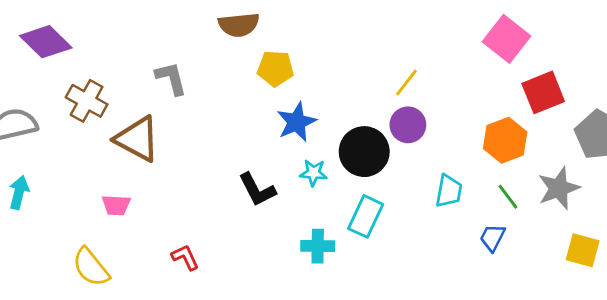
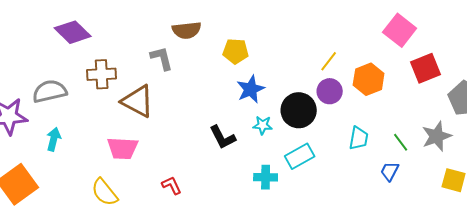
brown semicircle: (239, 25) -> (187, 30), moved
brown cross: (87, 101) -> (102, 74), turned -32
orange hexagon: (505, 140) -> (369, 79), moved
pink trapezoid: (116, 205) -> (123, 148), size x1.5
cyan rectangle: (366, 216) -> (300, 156), turned 36

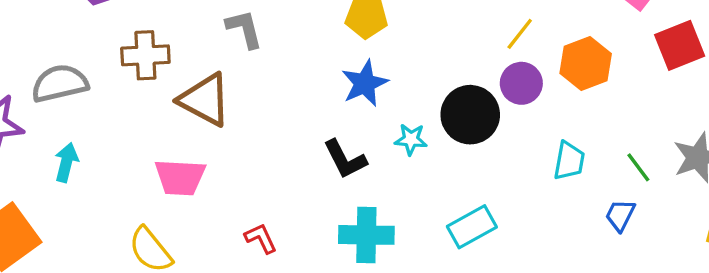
blue star: (251, 89) -> (365, 83), moved
cyan rectangle: (300, 156) -> (472, 227), moved
cyan cross: (266, 177) -> (366, 235), moved, size x1.4

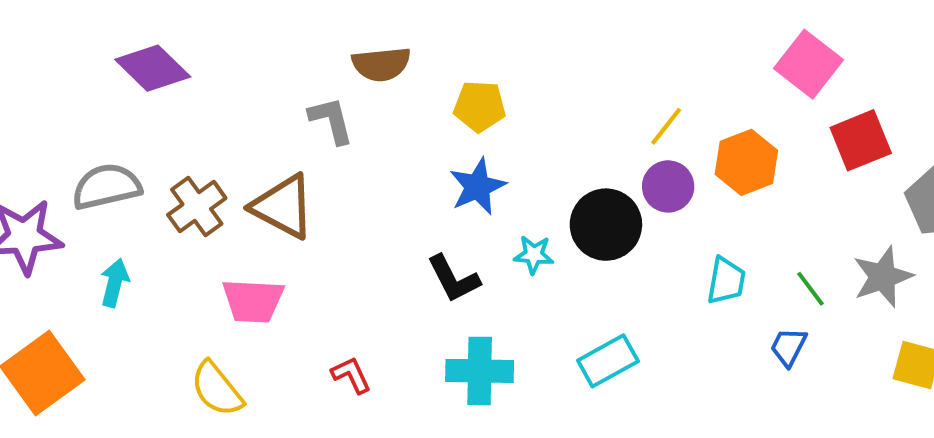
brown cross: (145, 55) -> (197, 207), moved, turned -33

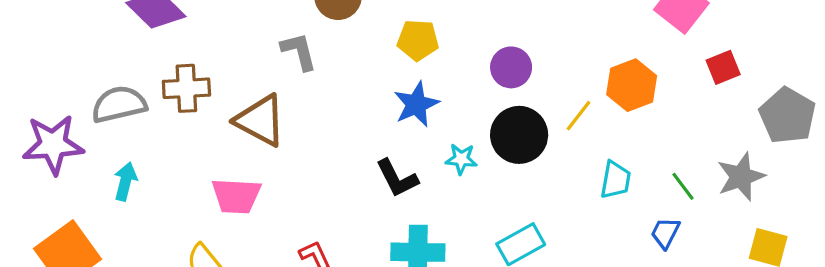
yellow line: (666, 126) -> (579, 116), moved
red square: (861, 140) -> (723, 67), size x0.7
purple circle: (668, 186) -> (511, 67), moved
brown cross: (197, 207) -> (186, 88), moved, turned 33

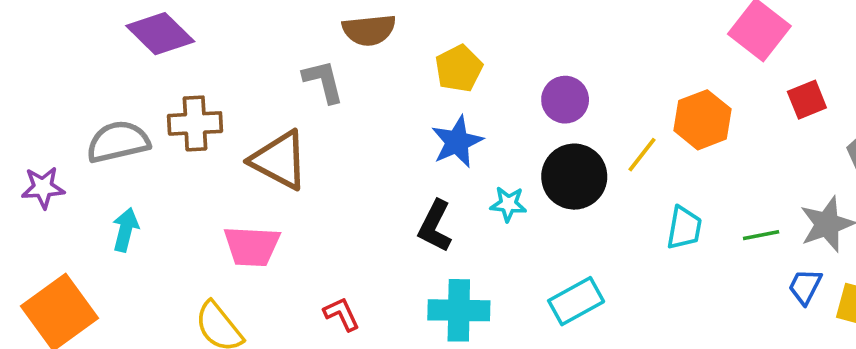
yellow pentagon: (418, 40) -> (459, 68), turned -30
purple star: (53, 145) -> (43, 188), size x0.6
black L-shape: (397, 178) -> (435, 226), turned 54
green line: (683, 186) -> (761, 235), turned -64
blue trapezoid: (665, 233) -> (805, 286), moved

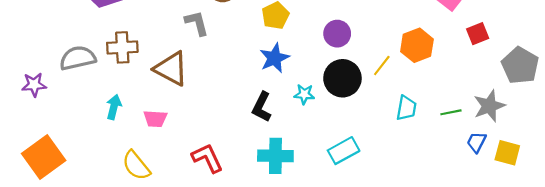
cyan arrow: (125, 230) -> (114, 107), moved
pink trapezoid: (252, 246) -> (155, 119), size x0.7
red L-shape: (342, 314) -> (207, 158), size x1.5

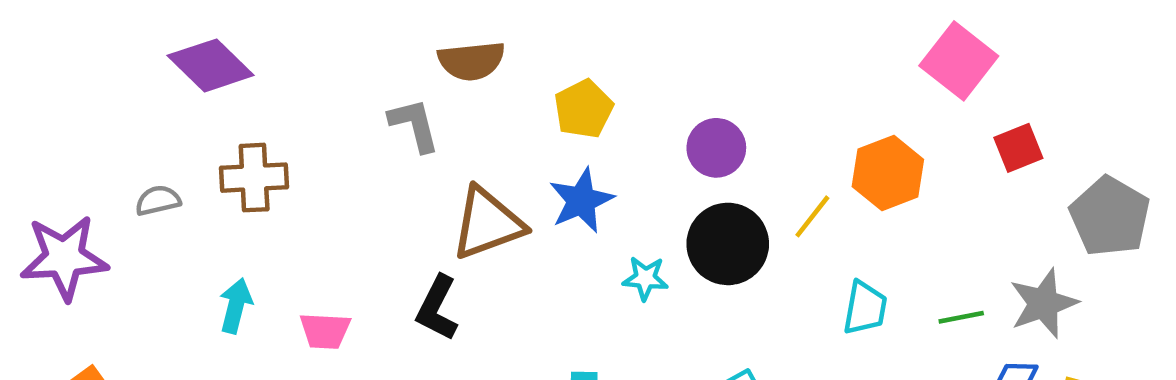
gray semicircle: (78, 58) -> (158, 200), size x0.6
brown triangle: (171, 69) -> (487, 223), moved, turned -48
purple star: (34, 85) -> (64, 258), size x1.6
black L-shape: (262, 107) -> (437, 308), moved

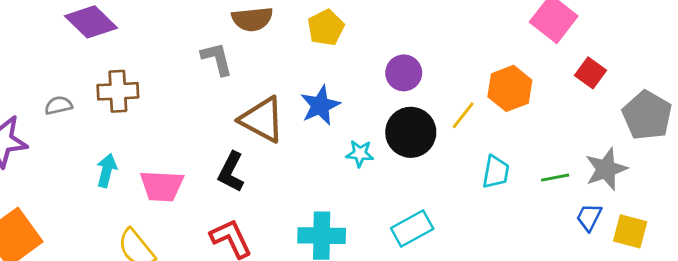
yellow pentagon: (584, 109) -> (326, 28), moved
red square: (1018, 148) -> (590, 73), turned -32
brown triangle: (487, 223) -> (262, 120), turned 48
pink trapezoid: (325, 331) -> (162, 186), size x1.4

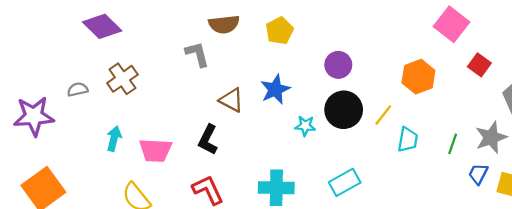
brown cross: (118, 91) -> (122, 79), turned -32
yellow line: (463, 115) -> (383, 115), moved
brown triangle: (262, 120) -> (231, 100), size x0.7
green line: (555, 178) -> (453, 144), turned -60

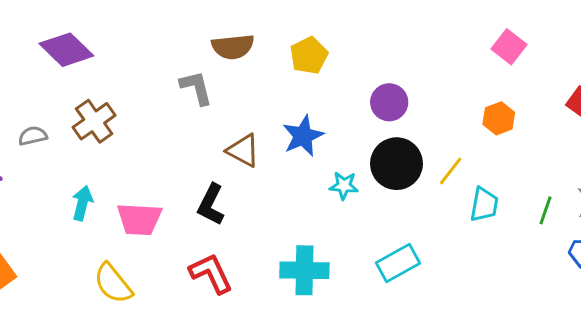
pink square: (452, 24) -> (509, 47), moved, size x0.7
orange hexagon: (418, 77) -> (499, 118), size x0.7

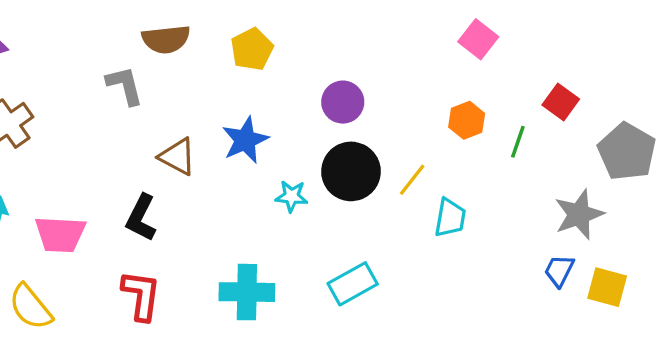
green line: (546, 210) -> (518, 142), moved
red L-shape: (211, 273) -> (141, 295), turned 33

